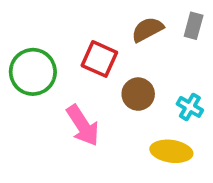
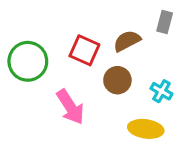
brown semicircle: (147, 29) -> (127, 41), moved

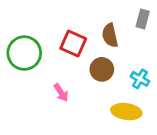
brown semicircle: (127, 41) -> (110, 35), turned -75
pink arrow: (70, 107) -> (61, 93), size x0.6

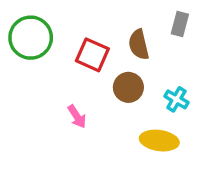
green circle: (24, 53) -> (31, 38), moved

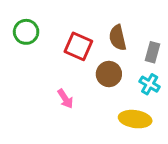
gray rectangle: (180, 24) -> (153, 52), moved
green circle: (31, 38) -> (26, 32), size x0.7

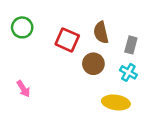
pink arrow: (65, 99) -> (23, 89), moved

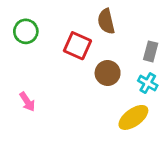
brown semicircle: (101, 32) -> (106, 21), moved
yellow ellipse: (116, 102) -> (133, 117), turned -44

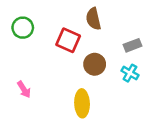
gray rectangle: (151, 51) -> (132, 45), turned 54
yellow ellipse: (133, 117) -> (82, 103), moved, turned -56

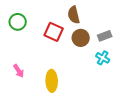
brown circle: (95, 64) -> (81, 38), moved
yellow ellipse: (82, 103) -> (52, 81), moved

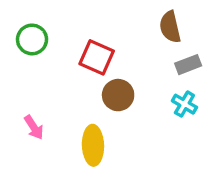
brown semicircle: (74, 15) -> (170, 27), moved
brown circle: (81, 38) -> (118, 95), moved

